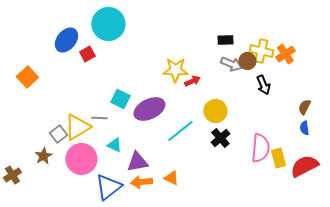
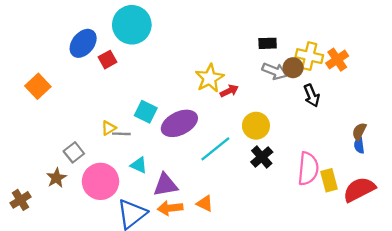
yellow star: (175, 70) -> (210, 78), turned -30
brown semicircle: (304, 107) -> (359, 131), moved
yellow triangle: (77, 127) -> (109, 128), moved, size x0.5

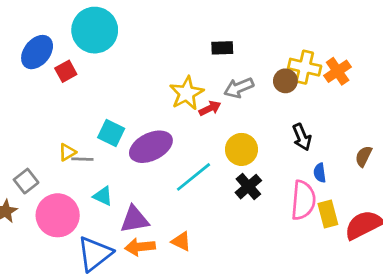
black rectangle: (268, 43) -> (222, 48), moved
gray arrow: (275, 71) -> (239, 88), moved, turned 135
black arrow: (312, 96) -> (302, 137), moved
blue semicircle: (359, 145) -> (320, 173), moved

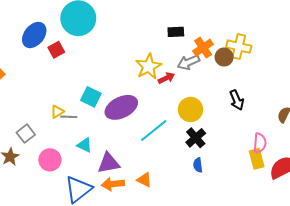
orange cross: (338, 71) -> (203, 48), moved
blue semicircle: (320, 173) -> (198, 165), moved
pink semicircle: (303, 200) -> (260, 143), moved, size x0.7
pink circle: (58, 215) -> (50, 160), size x0.7

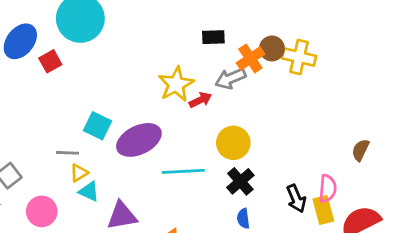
brown circle: (224, 57) -> (272, 48), moved
black arrow: (237, 100) -> (296, 199), moved
yellow triangle: (57, 112) -> (79, 173), moved
cyan line: (154, 130) -> (183, 171), turned 36

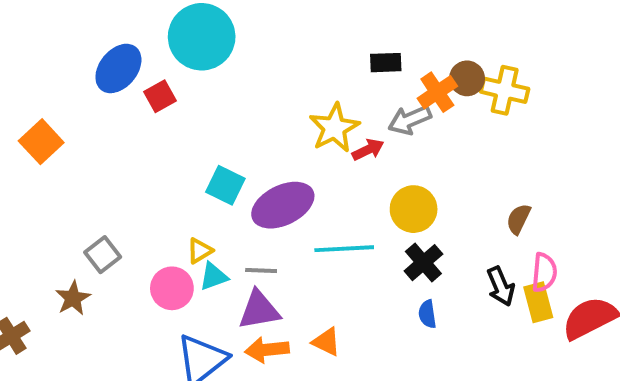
brown semicircle: (361, 150) -> (518, 219), moved
gray line: (67, 153) -> (261, 270), moved
cyan triangle: (89, 191) -> (214, 276), turned -45
pink circle: (42, 211) -> (172, 288), moved

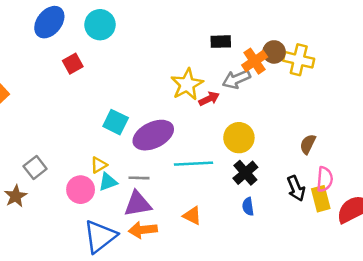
cyan circle: (202, 37) -> (100, 25), size x0.7
blue ellipse: (118, 68) -> (49, 22), moved
orange triangle: (326, 342) -> (192, 216), moved

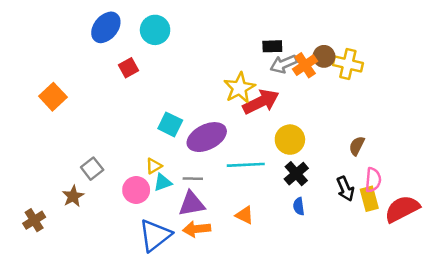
gray arrow: (236, 79) -> (284, 64), moved
red arrow: (209, 99) -> (261, 102), size x1.8

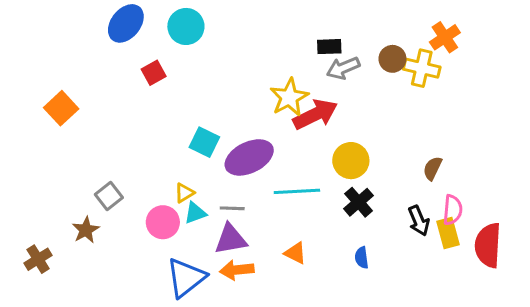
orange cross: (305, 65) -> (445, 37), moved
blue semicircle: (299, 206) -> (362, 258), moved
red semicircle: (402, 209) -> (488, 245), turned -60

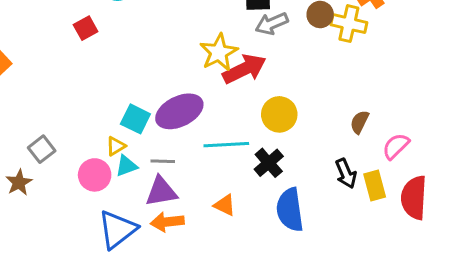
cyan square: (204, 142) -> (135, 119), moved
black cross: (359, 202) -> (269, 163), moved
pink semicircle: (453, 210) -> (396, 146), moved, turned -140
blue semicircle: (362, 258) -> (290, 210), size x2.0

